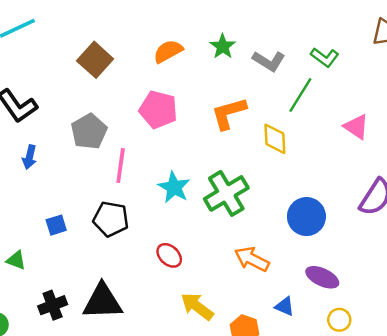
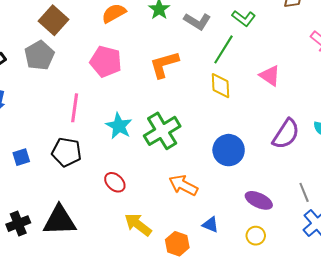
gray pentagon: (89, 131) -> (39, 55), moved
yellow diamond: (275, 139) -> (221, 86), moved
purple ellipse: (322, 277) -> (259, 200), moved

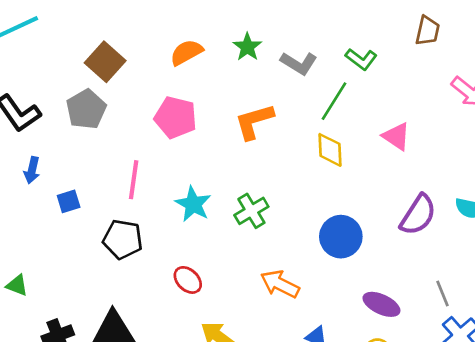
green cross: (162, 131) -> (251, 211), size x0.7
blue square: (21, 157) -> (69, 201), moved

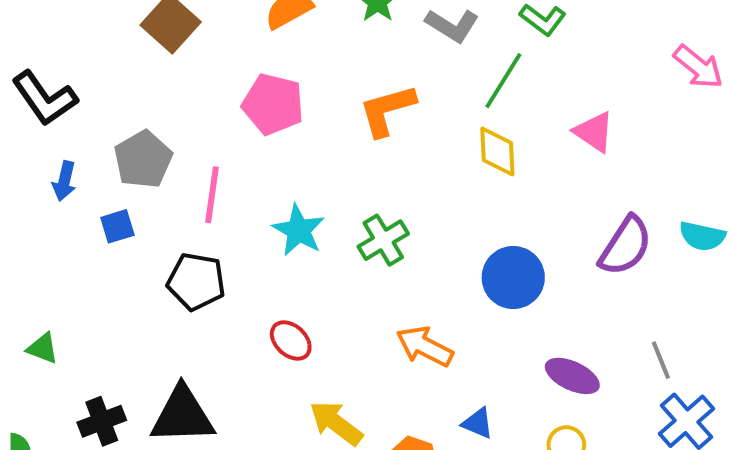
gray pentagon: (86, 109) -> (143, 159), moved

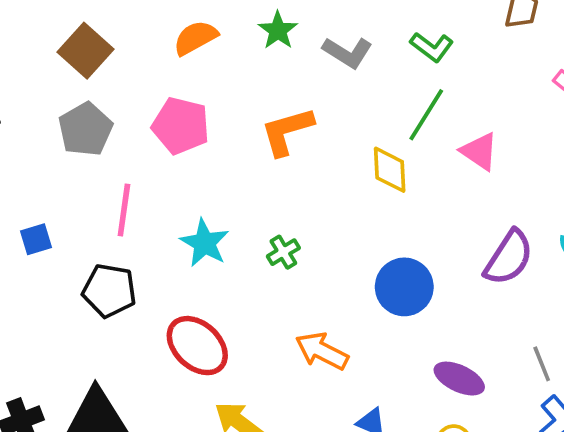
green line: (503, 81) -> (426, 115), moved
gray pentagon: (143, 159) -> (85, 129), moved
green cross: (383, 240) -> (283, 252), size x0.7
red ellipse: (291, 341) -> (197, 346), size x1.6

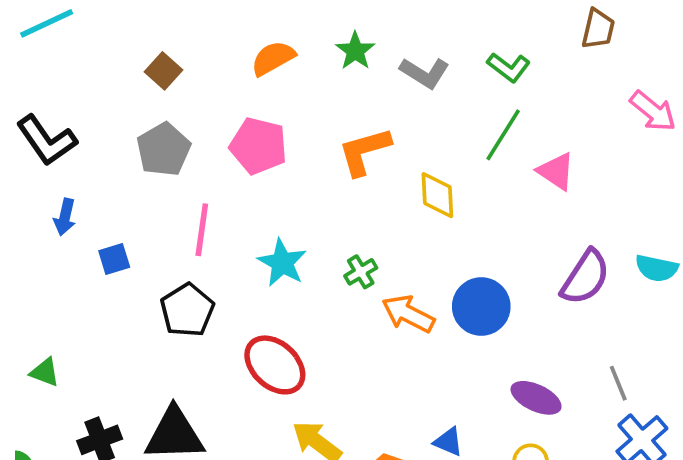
brown square: (85, 51) -> (163, 71), size x0.7
yellow diamond: (390, 170) -> (437, 195), moved
black pentagon: (109, 291) -> (187, 310), turned 30
orange arrow: (322, 351) -> (408, 314), moved

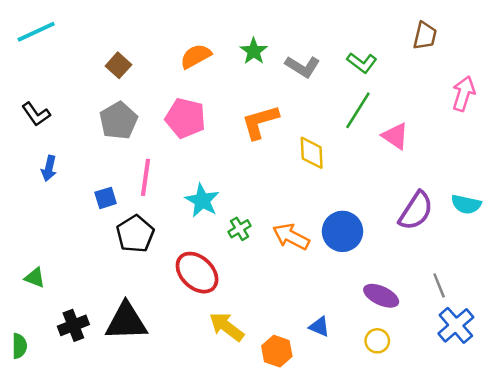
pink arrow: (653, 111) -> (464, 94), turned -112
black L-shape: (47, 140) -> (36, 114), size x0.7
blue square: (114, 259) -> (106, 198), moved
green cross: (361, 272) -> (239, 229), moved

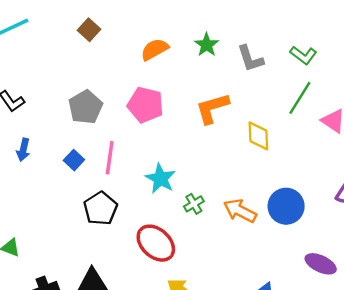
brown square: (118, 65) -> (89, 30), moved
gray L-shape: (303, 67) -> (250, 59), turned 40
blue square: (106, 198) -> (74, 160), moved, turned -30

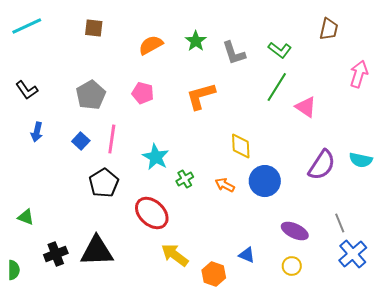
brown square: (89, 30) -> (94, 28), turned -36
pink pentagon: (145, 105) -> (143, 93), size x0.7
yellow diamond: (258, 136) -> (241, 146), moved
orange arrow: (240, 211) -> (225, 185), size x0.7

